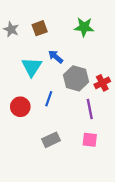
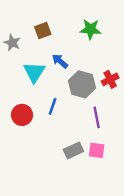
gray star: (11, 29) -> (12, 43), moved
red cross: (102, 83) -> (110, 79), moved
gray rectangle: (51, 140) -> (73, 150), moved

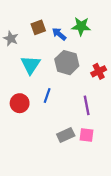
blue arrow: (60, 61) -> (59, 34), moved
gray hexagon: (82, 84) -> (67, 63), moved

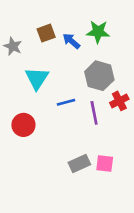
gray hexagon: (67, 63) -> (99, 76), moved
red cross: (99, 71) -> (119, 101), moved
blue line: (47, 95) -> (66, 102), moved, turned 56
purple line: (87, 105) -> (94, 113), moved

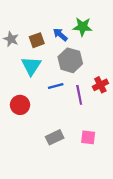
brown square: (46, 33) -> (37, 40), moved
gray hexagon: (99, 76) -> (70, 60), moved
gray rectangle: (79, 164) -> (55, 137), moved

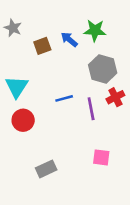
gray star: (11, 39) -> (13, 28), moved
gray hexagon: (70, 60) -> (103, 69), moved
cyan triangle: (31, 66) -> (17, 87), moved
gray rectangle: (55, 137) -> (46, 169), moved

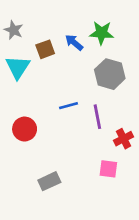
cyan triangle: (17, 87) -> (18, 67), moved
red cross: (115, 97) -> (124, 139), moved

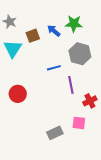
blue line: (69, 106) -> (54, 68), moved
gray rectangle: (49, 181) -> (55, 133), moved

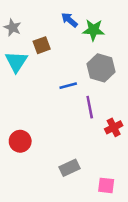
blue arrow: (54, 31) -> (69, 20), moved
red circle: (18, 94) -> (20, 141), moved
pink square: (79, 123) -> (106, 185), moved

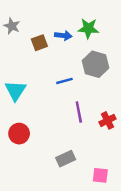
blue arrow: (69, 20) -> (63, 36), moved, turned 147
cyan triangle: (16, 62) -> (15, 91), moved
purple line: (90, 107) -> (79, 112), moved

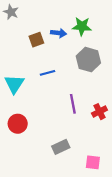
gray star: (12, 26) -> (11, 12), moved
blue line: (64, 81) -> (47, 73), moved

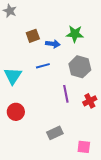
green star: (82, 26) -> (75, 34), moved
blue arrow: (59, 33) -> (53, 44), moved
gray hexagon: (88, 60) -> (80, 67), moved

